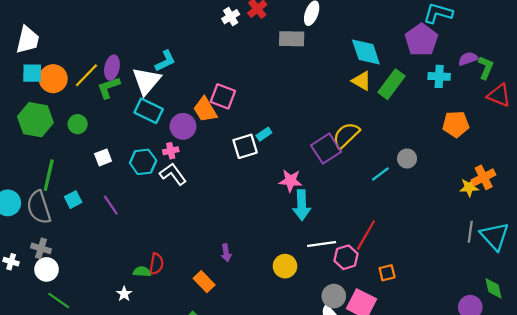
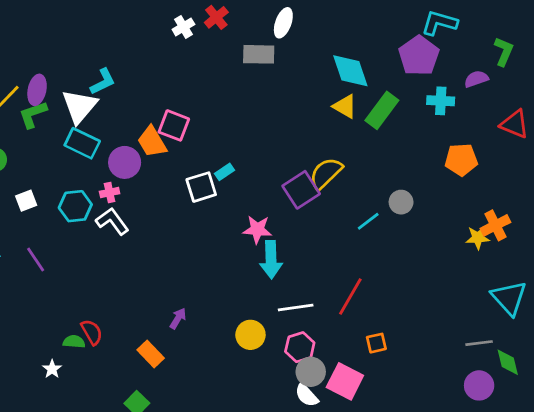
green L-shape: (486, 68) -> (504, 52), moved
gray line: (470, 232) -> (479, 343), moved, turned 75
purple arrow: (226, 253) -> (178, 318), turned -140
pink hexagon: (346, 257) -> (300, 347), moved
red semicircle: (156, 264) -> (92, 332), turned -40

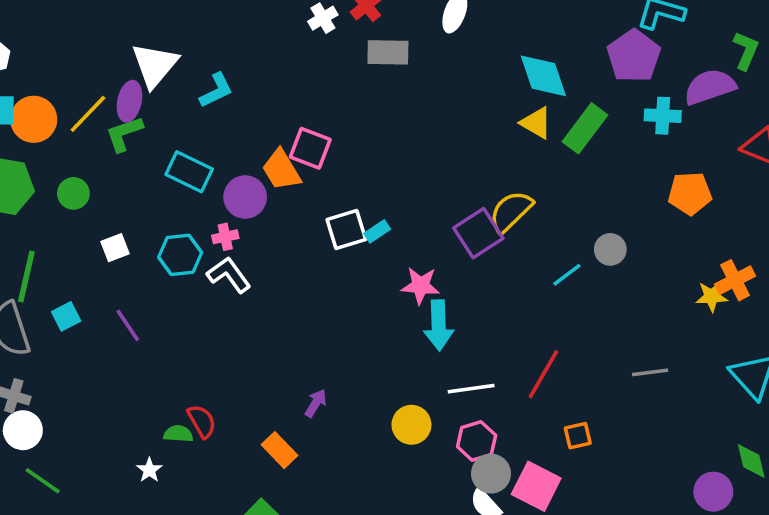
gray rectangle: (259, 54) -> (388, 52), moved
purple semicircle: (476, 79) -> (710, 87), size x1.6
white triangle: (79, 106) -> (155, 65), moved
cyan rectangle: (224, 172) -> (377, 231), moved
gray line: (479, 343) -> (650, 372), moved

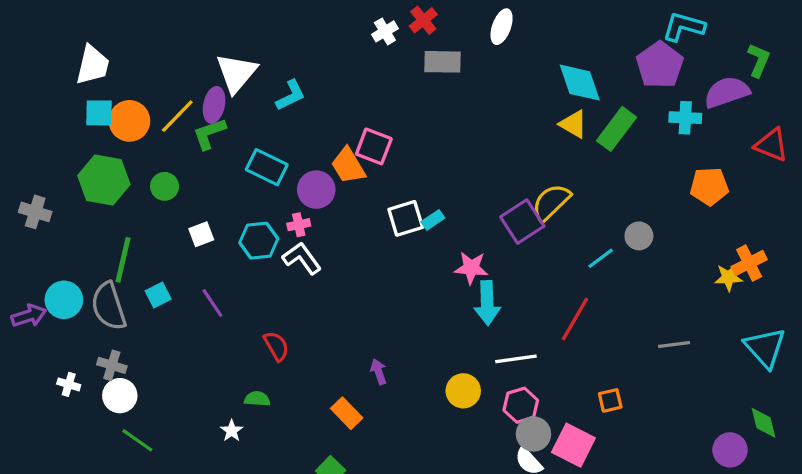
red line: (543, 374) -> (575, 319), moved
purple arrow: (316, 403) -> (379, 372), turned -50
red semicircle: (202, 421) -> (276, 346), moved

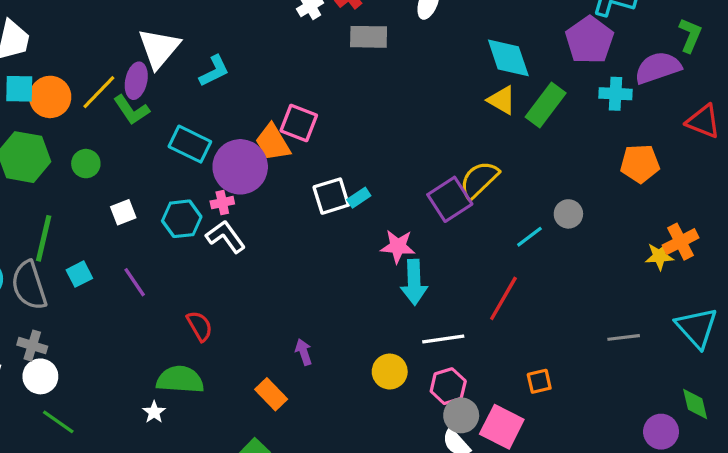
green L-shape: (209, 134) -> (131, 110), turned -105
purple circle: (316, 190) -> (240, 167), size x1.4
gray line: (674, 345) -> (624, 337), moved
green semicircle: (257, 399) -> (180, 380), size x1.8

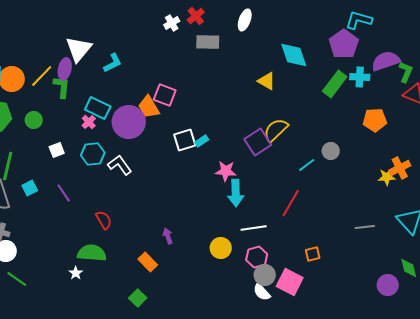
green L-shape: (690, 35) -> (406, 72), moved
yellow triangle: (502, 100) -> (267, 81), moved
green rectangle: (546, 105) -> (335, 84), moved
green L-shape: (131, 110) -> (62, 87), turned -140
pink cross: (222, 203) -> (89, 122), moved, turned -32

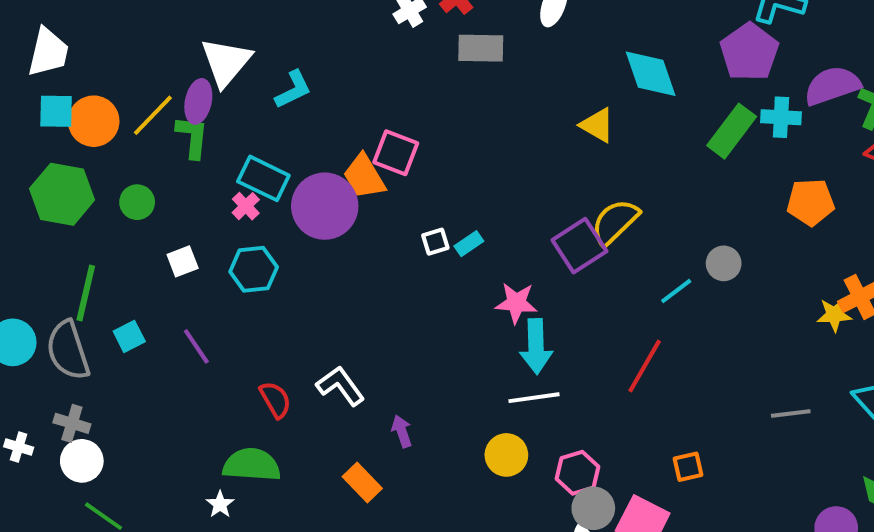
white square: (185, 140) -> (435, 242), size x0.6
white L-shape: (120, 165) -> (341, 386), moved
white line: (254, 228) -> (534, 398), moved

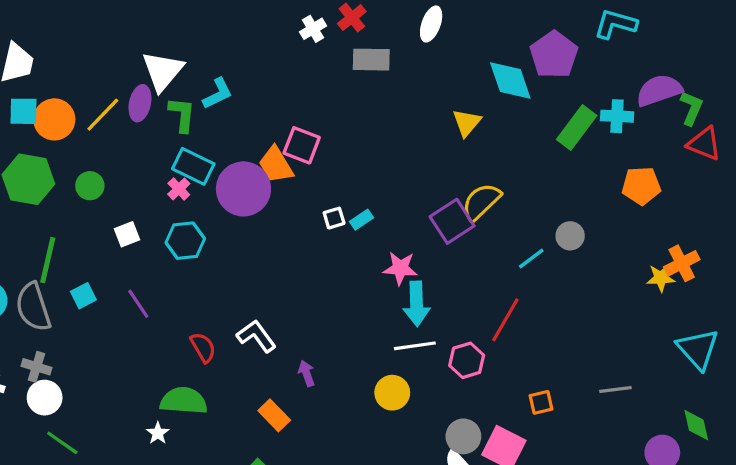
purple pentagon: (749, 52) -> (554, 55), moved
yellow triangle: (597, 125) -> (467, 123), turned 40
green L-shape: (192, 137) -> (182, 115), moved
gray line: (791, 413) -> (615, 389), moved
pink hexagon: (577, 473) -> (467, 360), moved

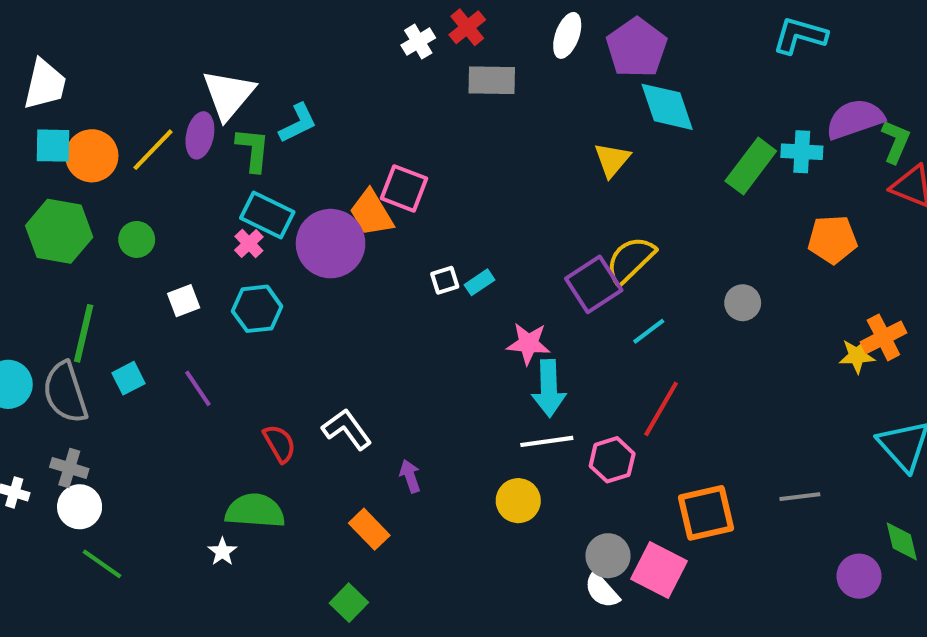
purple pentagon: (554, 55) -> (637, 48), moved
cyan line: (531, 258) -> (649, 331), moved
orange square: (541, 402) -> (706, 513), size x1.8

